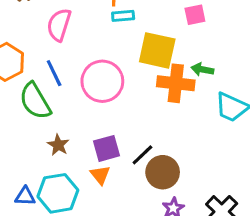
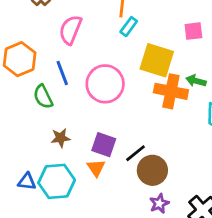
cyan rectangle: (123, 16) -> (129, 27), turned -54
green semicircle: (35, 101) -> (43, 97), size x0.7
brown star: (58, 145) -> (61, 138), turned 30
purple square: (107, 148) -> (104, 145), turned 30

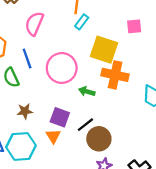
green arrow: (196, 81) -> (87, 91), moved

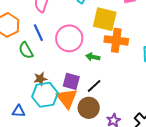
orange triangle: (53, 136) -> (67, 98), size x1.6
brown circle: (99, 139) -> (89, 108), moved
cyan hexagon: (21, 146) -> (45, 95), moved

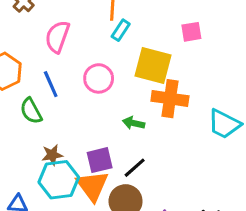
pink circle: (69, 38) -> (99, 78), moved, size x0.7
purple square: (71, 81) -> (100, 160), turned -30

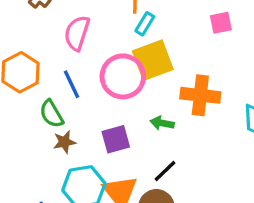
yellow square: (153, 65) -> (153, 60), moved, turned -33
pink circle: (99, 78) -> (123, 76), size x1.4
brown star: (52, 155) -> (64, 142), moved
purple square: (100, 160) -> (116, 139), moved

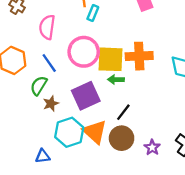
yellow square: (153, 60) -> (111, 59), moved, turned 32
green semicircle: (51, 114) -> (39, 86), turned 72
purple square: (116, 139) -> (86, 96), size x1.4

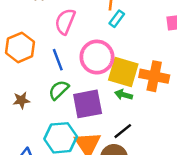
green semicircle: (39, 86) -> (59, 90), moved
brown star: (51, 104) -> (21, 100), moved

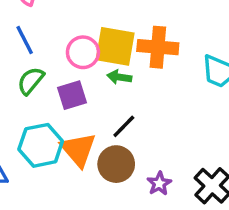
pink circle: (97, 57) -> (83, 52), moved, size x0.7
purple square: (88, 104) -> (72, 95), size x0.7

